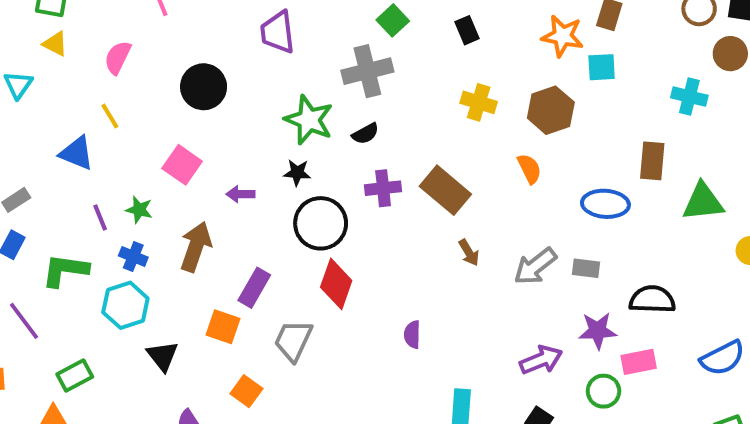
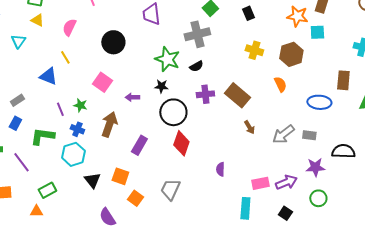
orange square: (223, 327) -> (120, 176), moved
gray trapezoid: (293, 340) -> (170, 189), moved
pink rectangle: (639, 362) -> (260, 183), moved

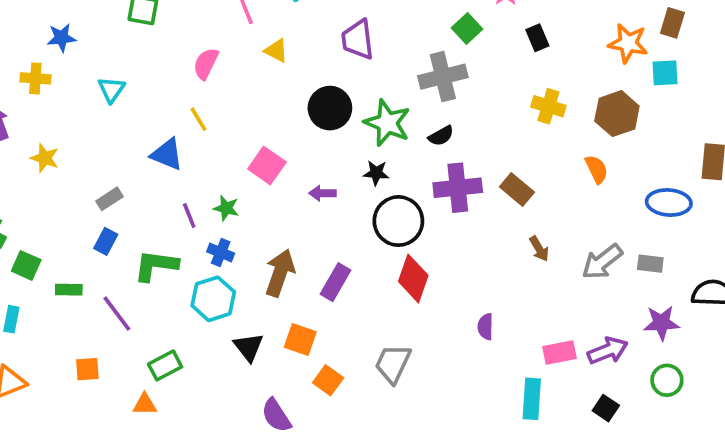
yellow triangle: (37, 20) -> (276, 51), moved
black circle: (113, 42) -> (330, 108), moved
purple cross: (205, 94) -> (458, 188), size x1.4
brown rectangle: (237, 95) -> (517, 190), size x0.7
brown arrow: (109, 124) -> (280, 273), moved

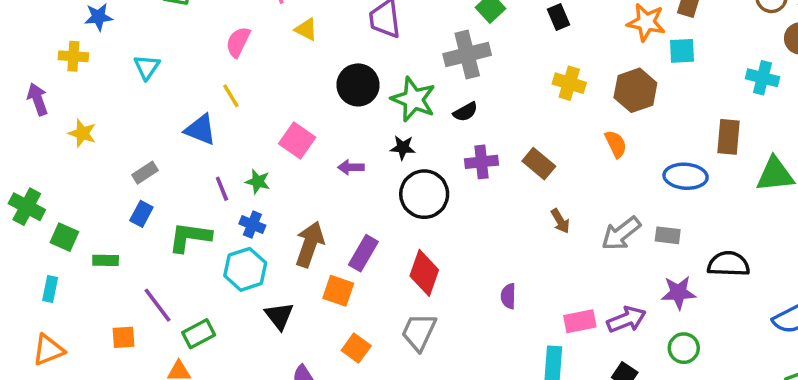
purple cross: (458, 188) -> (482, 162), size x0.7
red diamond: (413, 278) -> (424, 273), moved
purple line: (117, 314) -> (158, 305), moved
orange square: (300, 340) -> (338, 291), moved

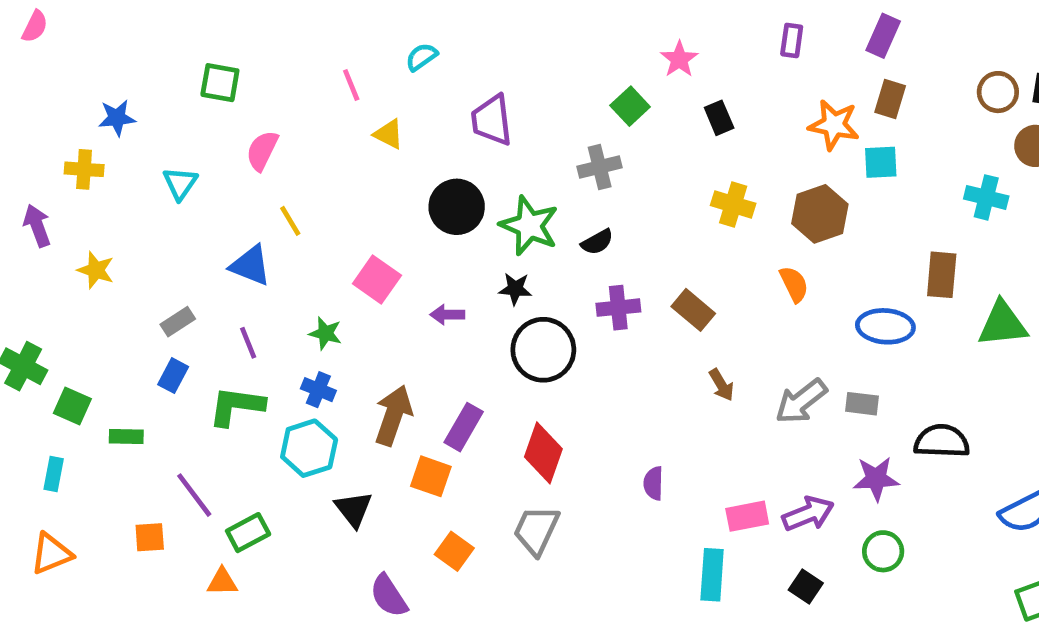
pink semicircle: (238, 42) -> (262, 151), moved
gray cross: (467, 55) -> (600, 167), size x0.7
purple line: (222, 189) -> (248, 343), moved

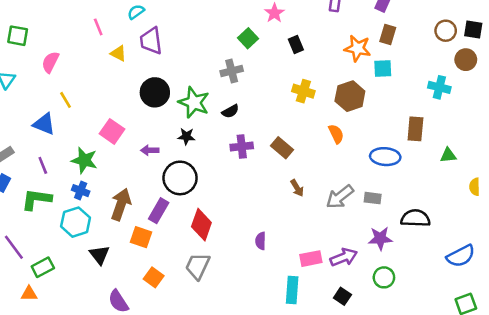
green square: (220, 83) -> (18, 36), moved
purple trapezoid: (492, 120) -> (151, 41), moved
green triangle: (1003, 324) -> (448, 155), size x0.6
green star: (325, 333) -> (84, 160), size x1.5
black circle: (543, 350) -> (180, 178), moved

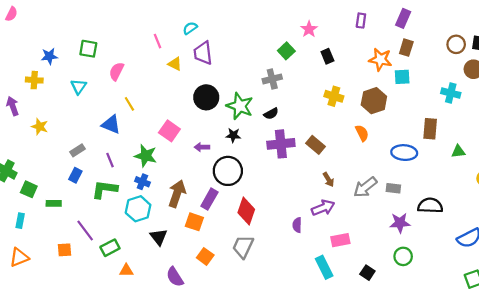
purple cross: (242, 146) -> (281, 144), size x1.4
purple arrow: (344, 257) -> (323, 208), moved
cyan rectangle: (292, 290) -> (324, 267), turned -30
orange triangle: (29, 294) -> (126, 270), moved

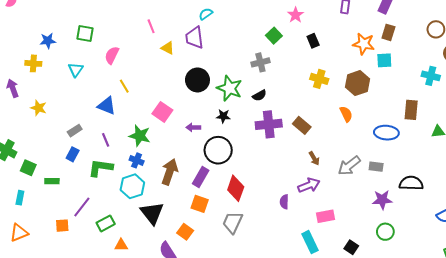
cyan semicircle: (190, 28) -> (206, 14), moved
orange square: (194, 222) -> (200, 204), moved
purple line: (85, 230) -> (82, 207), turned 75
black triangle: (159, 237) -> (152, 213), size x1.4
orange square: (205, 256) -> (185, 232), moved

